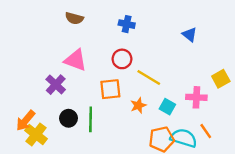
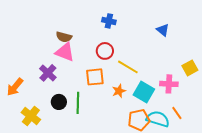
brown semicircle: (74, 18) -> (64, 37), moved
cyan square: (167, 107) -> (144, 92), size x1.5
orange arrow: (25, 121) -> (15, 87), moved

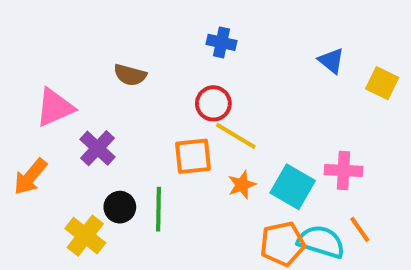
pink triangle: (65, 52) -> (55, 107), moved, turned -45
yellow line: (128, 67) -> (236, 136), moved
yellow square: (190, 68) -> (382, 83), moved, turned -35
yellow cross: (31, 116) -> (85, 236), moved

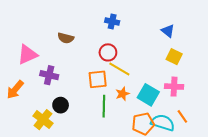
yellow square: (382, 83) -> (174, 57), moved
purple cross: (97, 148) -> (49, 75), turned -30
green line: (158, 209) -> (104, 106), moved

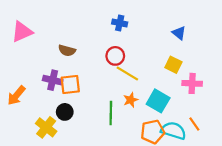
brown semicircle: (66, 38) -> (67, 50), moved
pink triangle: (27, 55) -> (22, 32), moved
yellow square: (174, 57) -> (173, 65), moved
orange square: (98, 79) -> (70, 84), moved
pink cross: (174, 87) -> (192, 83), moved

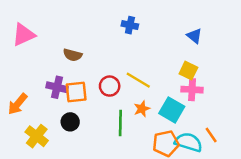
red circle: (115, 56) -> (110, 86), moved
pink cross: (192, 83) -> (192, 90), moved
yellow cross: (46, 127) -> (37, 136), moved

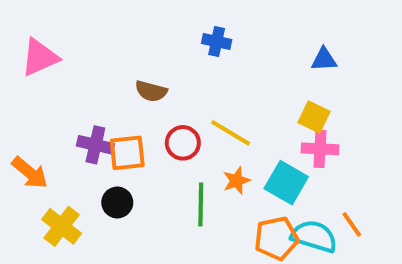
blue triangle: (194, 36) -> (324, 59), turned -42
brown semicircle: (73, 55) -> (151, 91), moved
orange arrow: (18, 104) -> (30, 173), turned -90

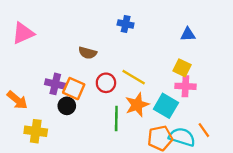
orange square: (127, 153) -> (74, 89), turned 30
orange star: (237, 181) -> (137, 105), size x1.5
black circle: (117, 202) -> (67, 106), moved
yellow cross: (62, 226) -> (36, 131), turned -30

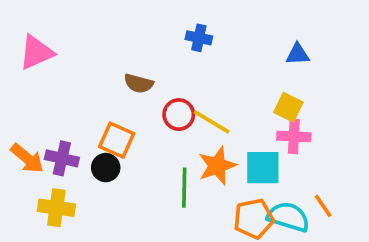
red circle: (106, 83) -> (179, 115), moved
purple cross: (55, 84) -> (62, 158), moved
cyan square: (166, 106) -> (263, 168), turned -30

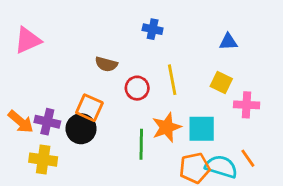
yellow line: (212, 122) -> (172, 80), moved, turned 48
pink cross: (294, 136) -> (247, 105), moved
black circle: (106, 168) -> (81, 129), size x1.4

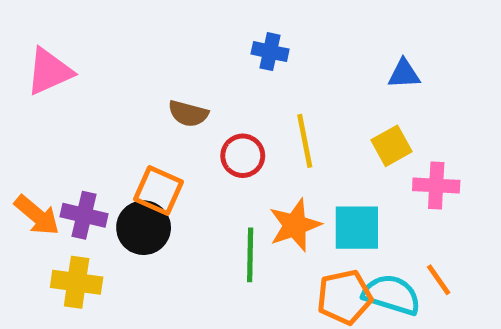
yellow square: (221, 82) -> (392, 146), turned 35

